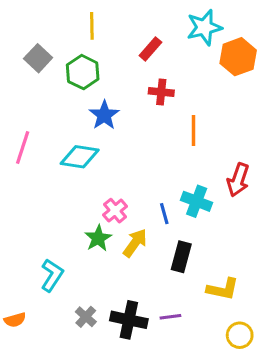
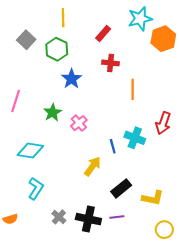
cyan diamond: (80, 157) -> (30, 150), moved
pink cross: (115, 211) -> (79, 123), moved
green star: (98, 238) -> (53, 113), moved
black rectangle: (181, 257) -> (121, 188), moved, turned 36

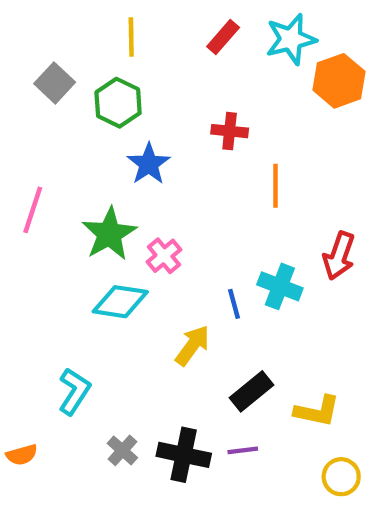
red rectangle: (103, 33) -> (223, 37), moved
green star: (53, 113) -> (109, 234), size x1.4
cyan diamond: (30, 150) -> (120, 302), moved

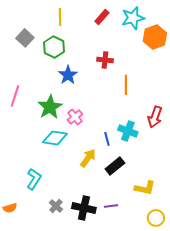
black rectangle: (251, 391) -> (115, 166), moved

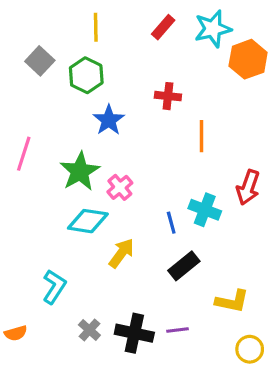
yellow arrow: (88, 158) -> (121, 253), moved

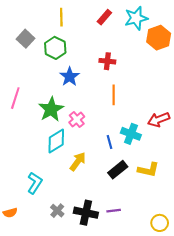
orange line: (202, 136) -> (114, 95), moved
red arrow: (248, 187) -> (159, 120), turned 50
cyan diamond: (88, 221) -> (56, 141), turned -40
yellow L-shape: (232, 301) -> (148, 170), moved

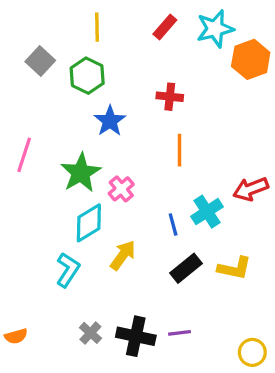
cyan cross: (131, 134) -> (207, 212), turned 36
cyan L-shape: (35, 183) -> (68, 270), moved

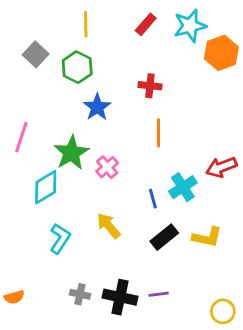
cyan diamond: (89, 223) -> (46, 187), moved
yellow arrow: (123, 255) -> (109, 226), turned -76
gray cross: (90, 333) -> (80, 294), turned -30

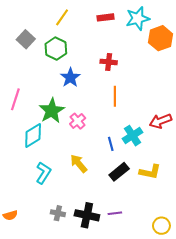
yellow line: (86, 24) -> (62, 17), turned 36
red rectangle: (146, 24) -> (106, 17), turned 42

